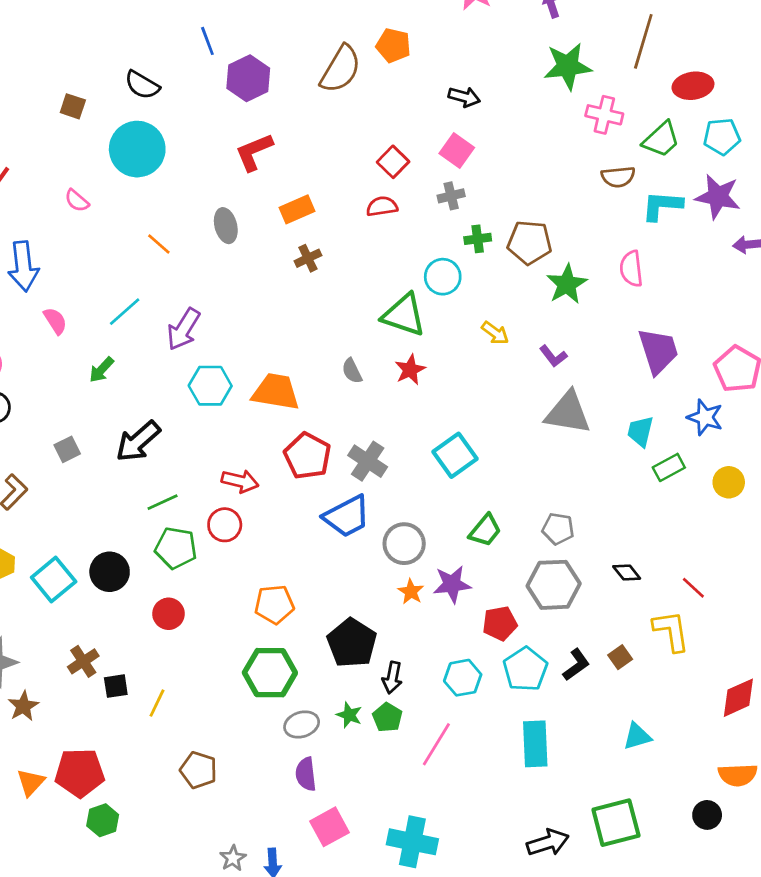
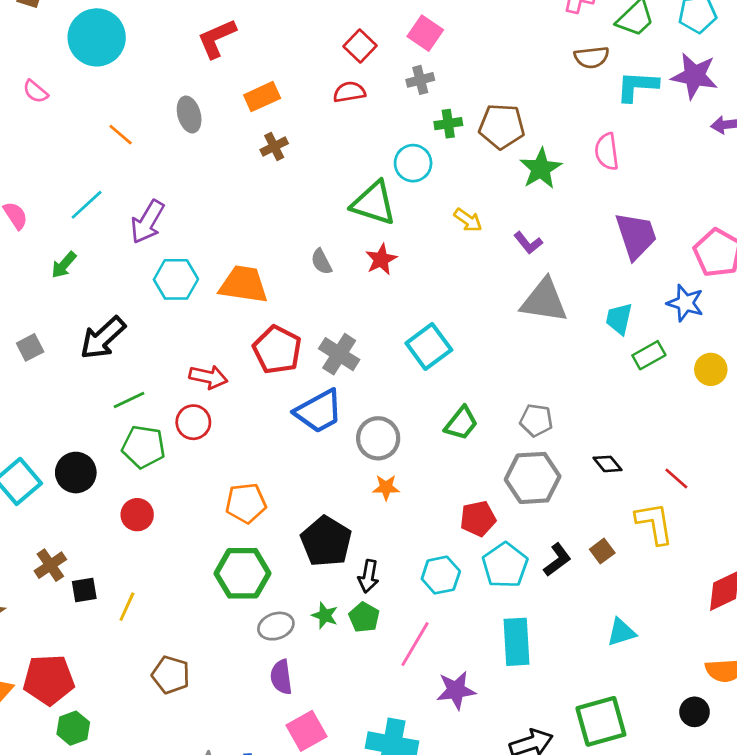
purple star: (452, 584) -> (456, 690), moved
orange star: (411, 592) -> (386, 487), turned -30

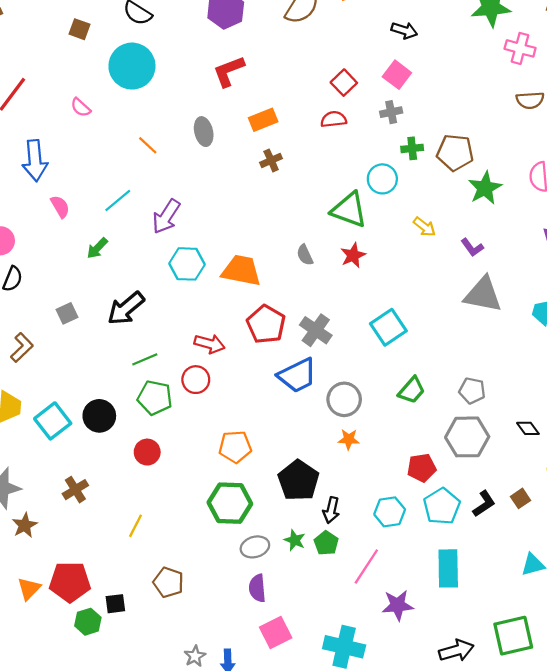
black square: (84, 590) -> (115, 604), moved

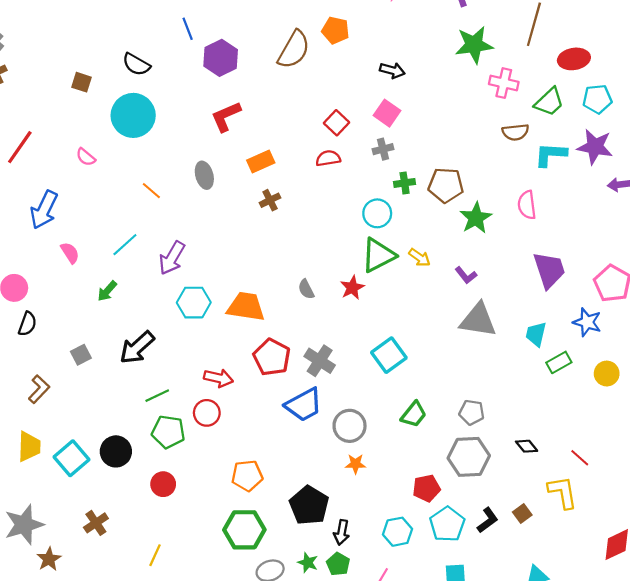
blue arrow: (35, 161) -> (44, 210), turned 33
green triangle: (349, 210) -> (378, 255), moved, turned -45

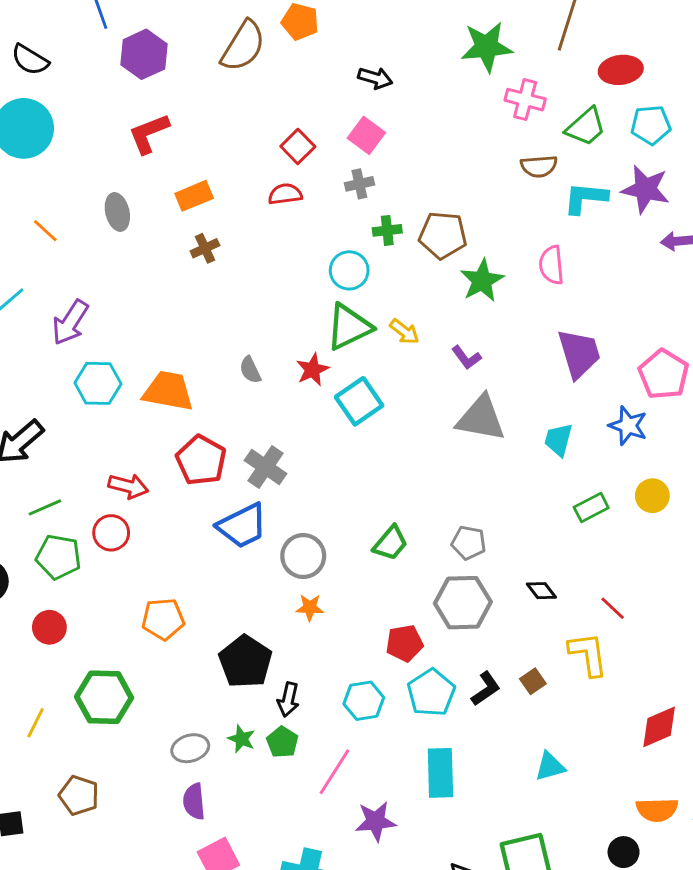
cyan square: (389, 355) -> (359, 401), moved
green rectangle: (559, 362) -> (591, 507), moved
green hexagon: (244, 530) -> (104, 697), moved

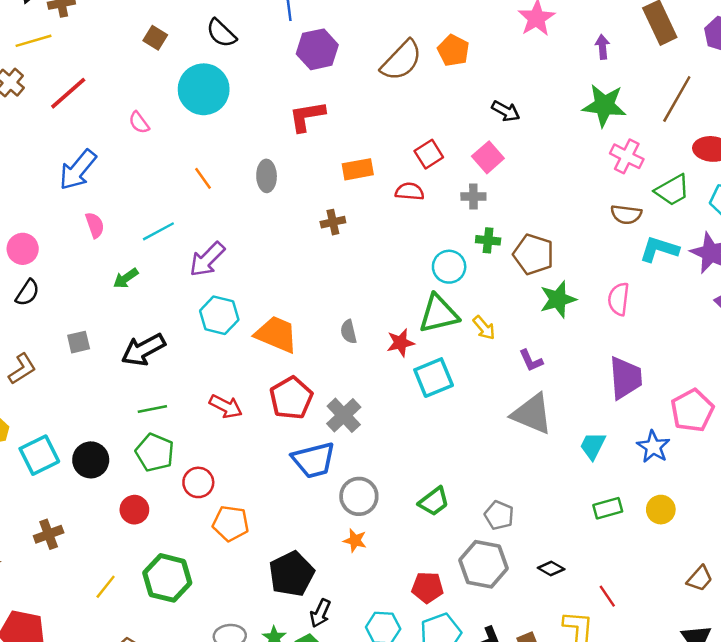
orange rectangle: (194, 196) -> (358, 169), moved
red circle: (111, 533) -> (198, 482), moved
black diamond: (541, 591) -> (551, 568), turned -35

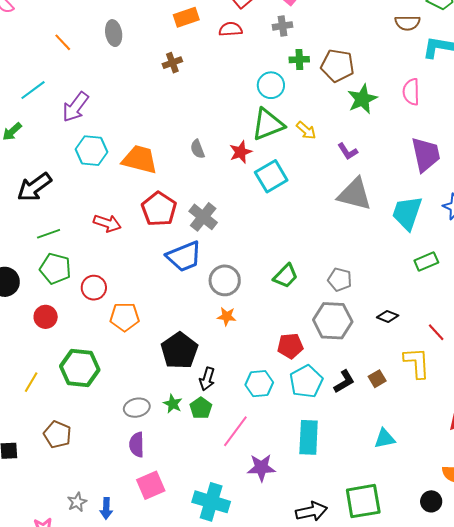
cyan trapezoid: (593, 446) -> (407, 213), size x1.5

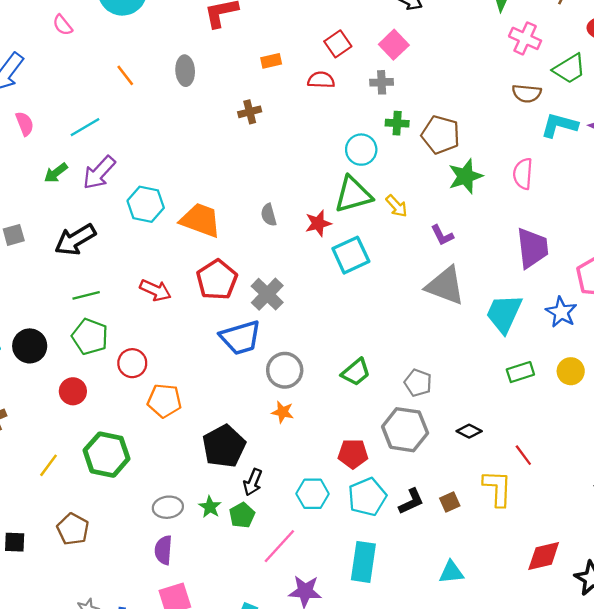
orange rectangle: (186, 17) -> (271, 61), size x0.7
purple arrow: (75, 107) -> (99, 173), moved

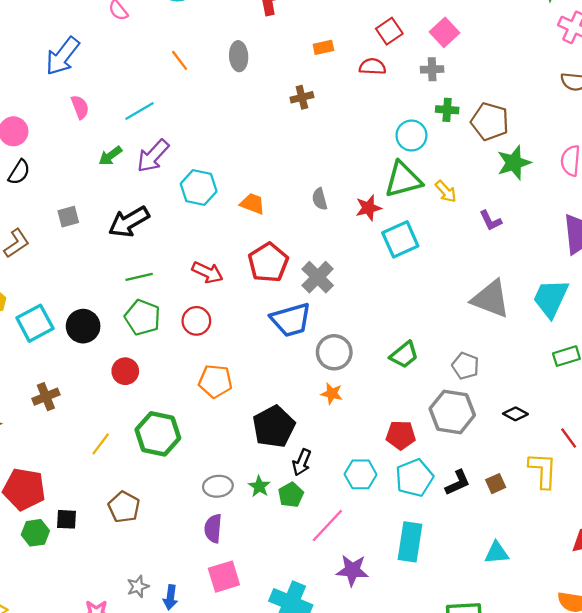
orange trapezoid: (200, 220) -> (252, 204), size x0.6
gray triangle: (445, 286) -> (491, 299), moved
red circle: (132, 363) -> (196, 321), moved

